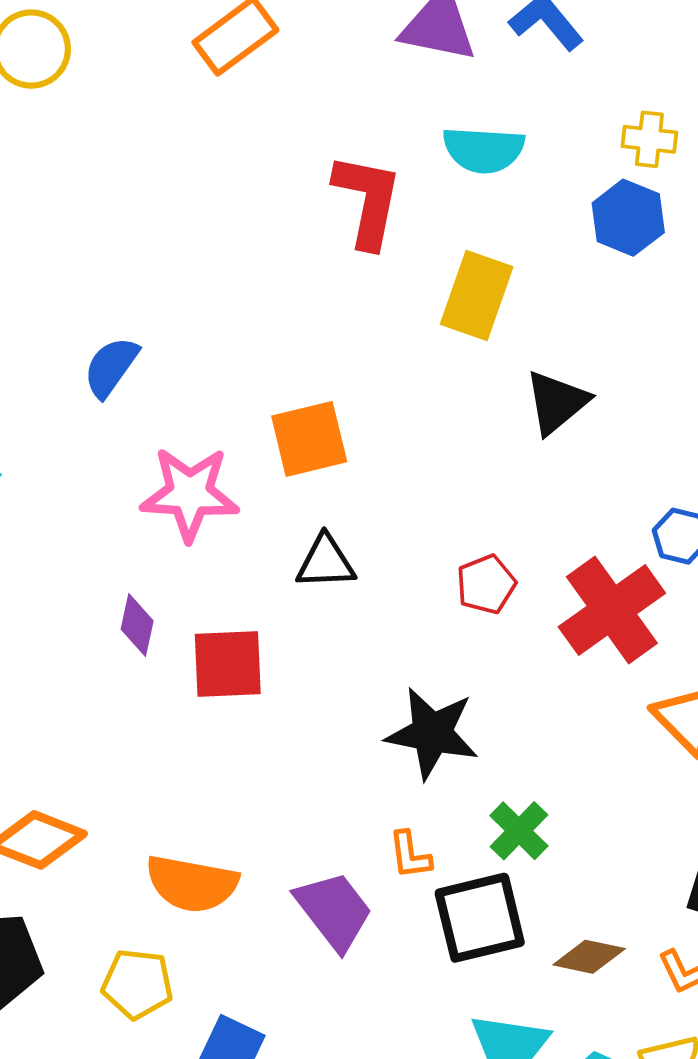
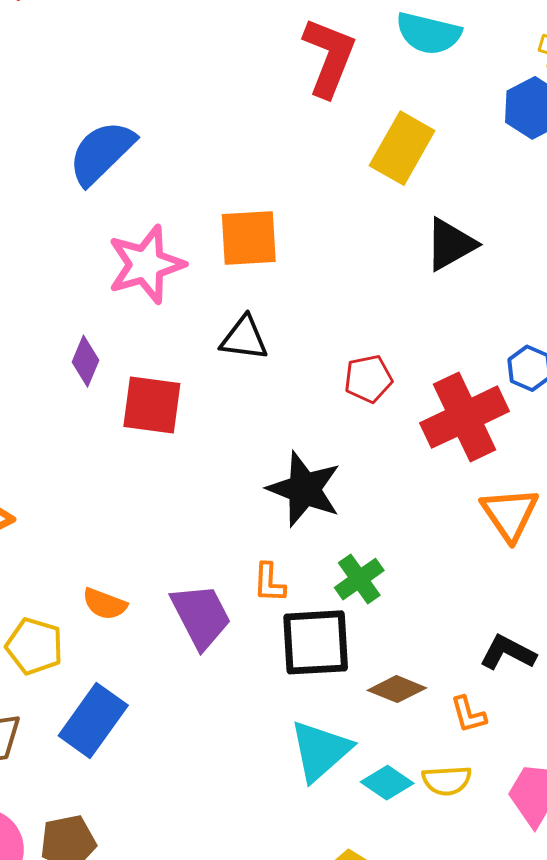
blue semicircle: (111, 367) -> (102, 153), size x1.4
pink star: (190, 494) -> (146, 264), turned -30
orange semicircle: (192, 884) -> (105, 604), moved, size x0.6

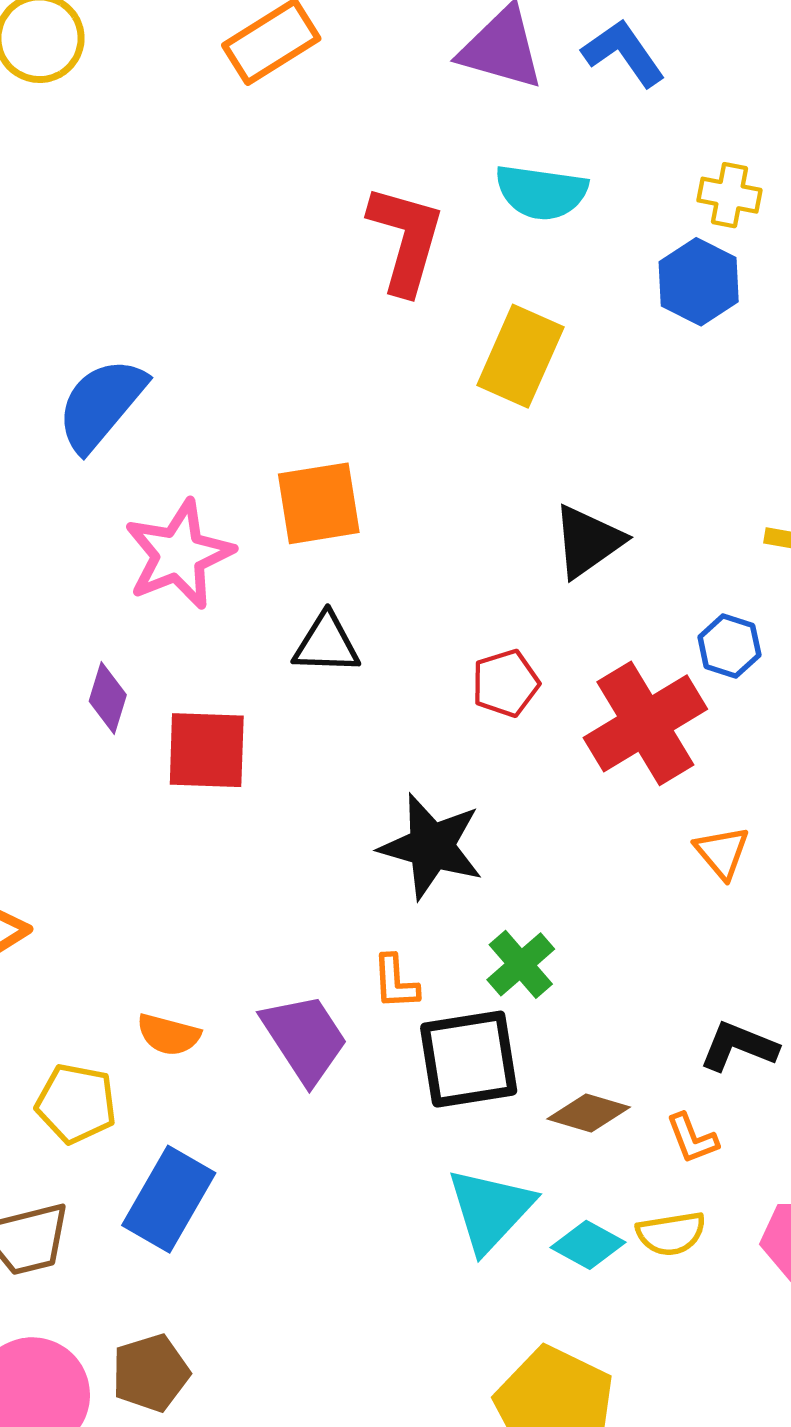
black triangle: (450, 244) -> (588, 541), moved
orange triangle: (510, 514) -> (722, 852), size x0.7

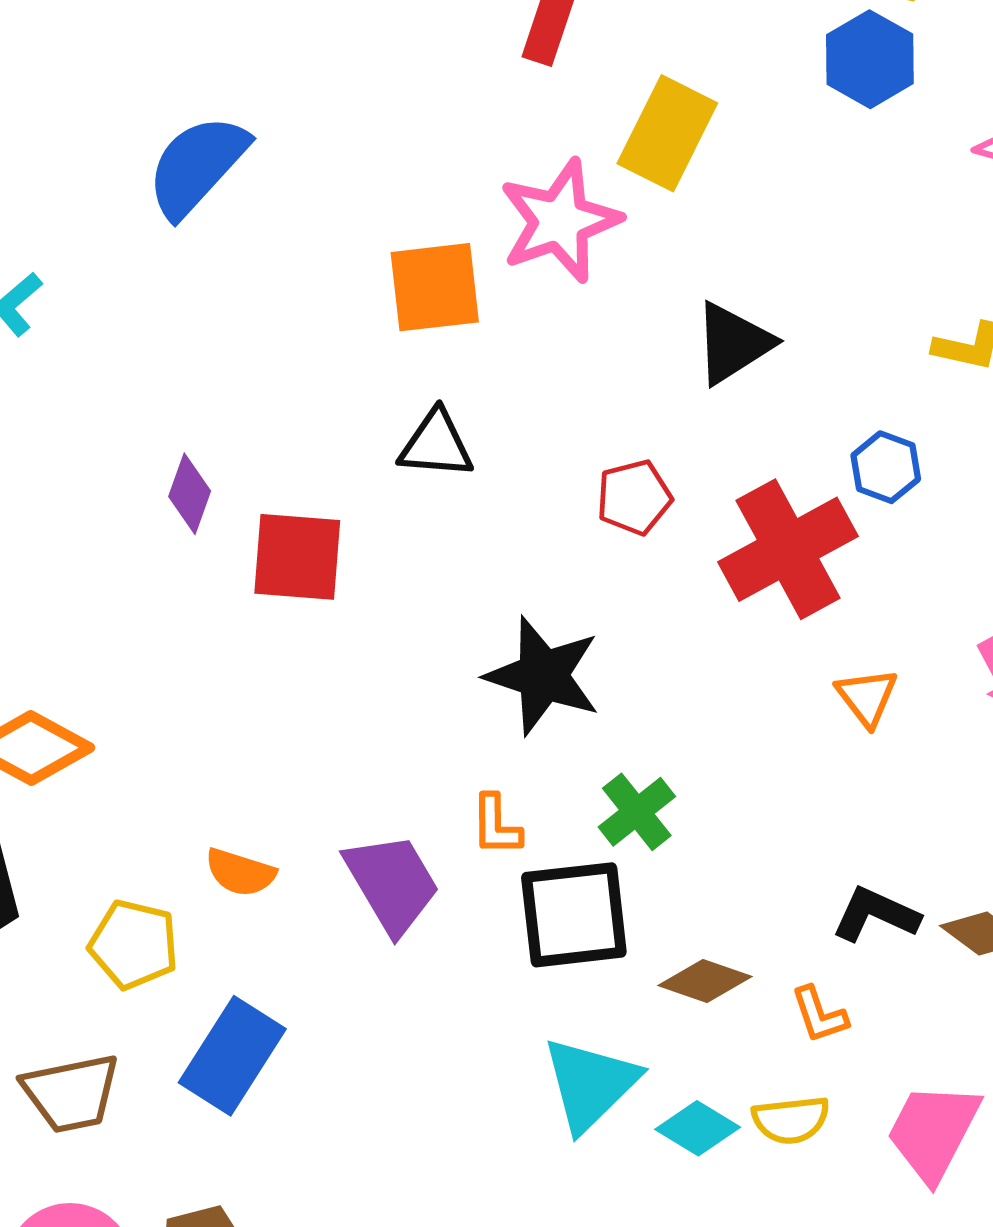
pink star: (179, 554) -> (560, 221), moved

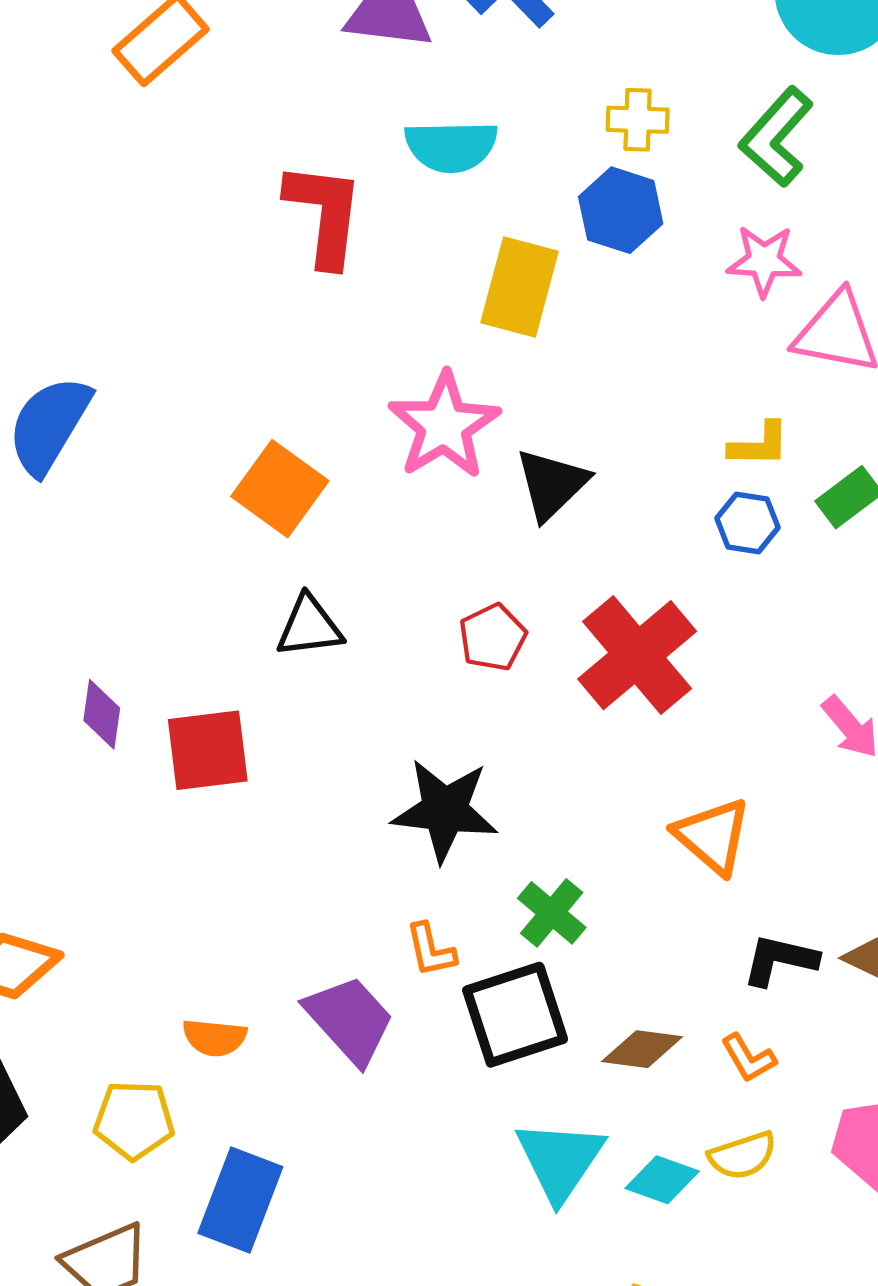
yellow rectangle: (667, 133) -> (519, 287), moved
pink star: (560, 221) -> (444, 426), moved
orange square: (435, 287) -> (280, 489), turned -36
blue hexagon: (886, 467) -> (748, 523), moved
orange triangle: (867, 697) -> (713, 836), moved, size x1.4

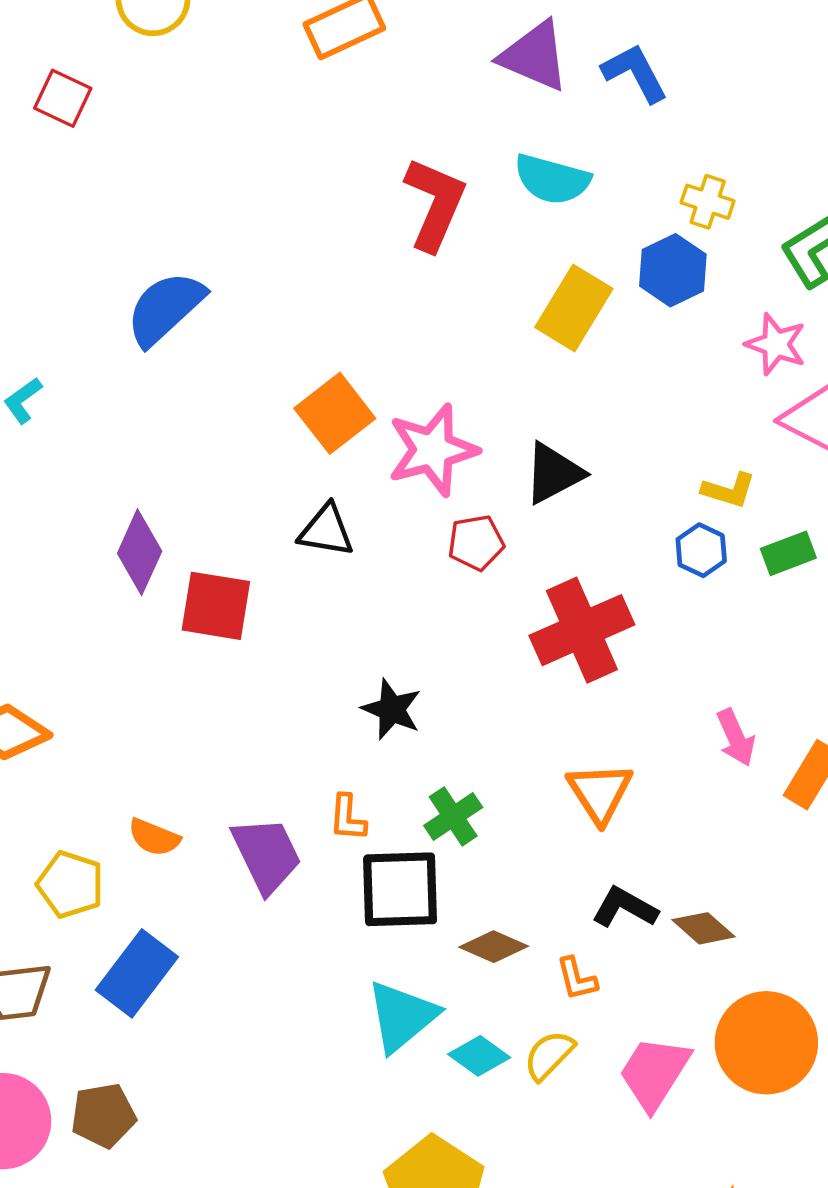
pink star: (444, 426) -> (433, 450), moved
red pentagon: (493, 637) -> (476, 543), moved
purple diamond: (102, 714) -> (140, 552), size x1.4
black star: (445, 810) -> (392, 709), size x0.7
yellow semicircle: (742, 1156) -> (549, 1055), turned 136

